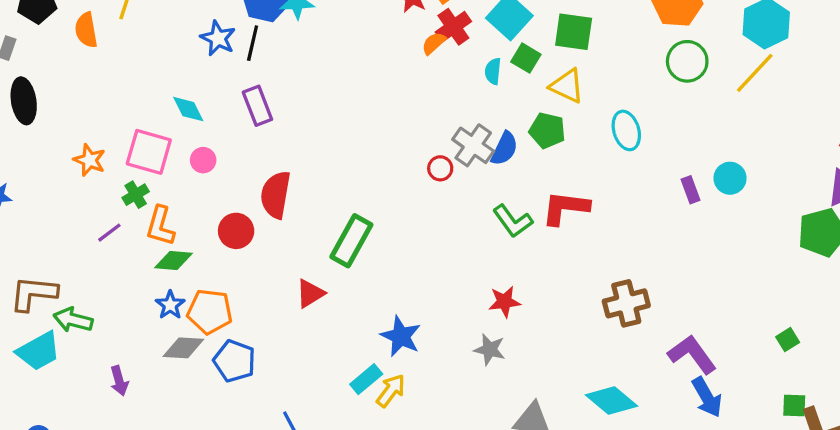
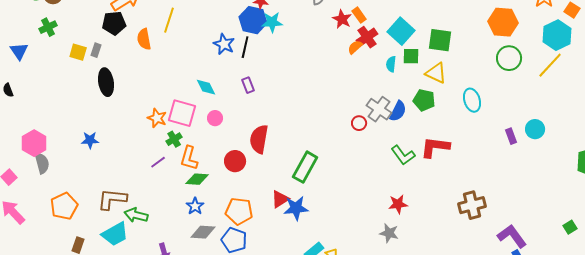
green square: (526, 58) -> (411, 56), turned -30
purple rectangle: (257, 106) -> (248, 85), size x0.7
orange star: (90, 160) -> (157, 118), moved
orange pentagon: (210, 312) -> (239, 211), moved
blue star: (401, 336) -> (296, 208), moved, turned -30

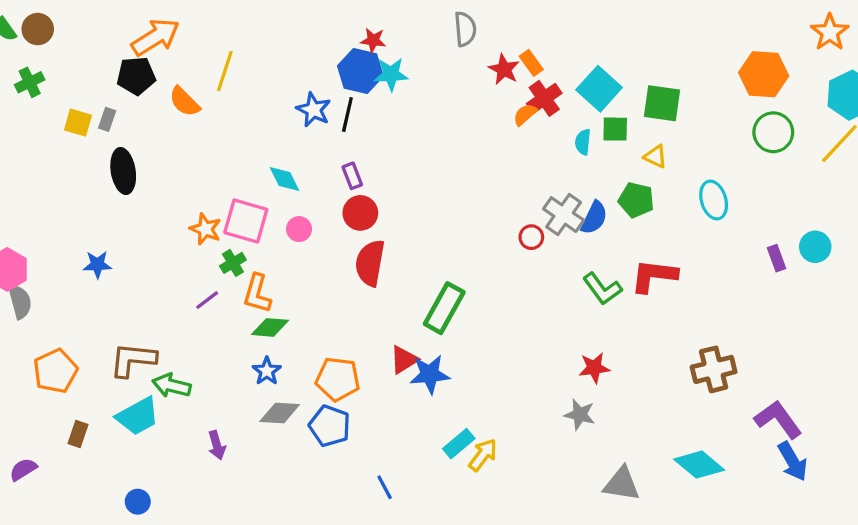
orange semicircle: (144, 39) -> (185, 102), turned -35
yellow triangle: (436, 73) -> (656, 156), size x0.7
red circle: (235, 161) -> (360, 213), moved

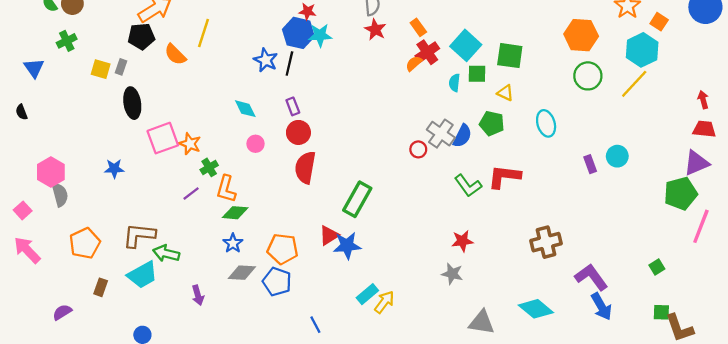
red star: (504, 69) -> (375, 30), moved
pink square: (246, 221) -> (163, 138), moved, turned -36

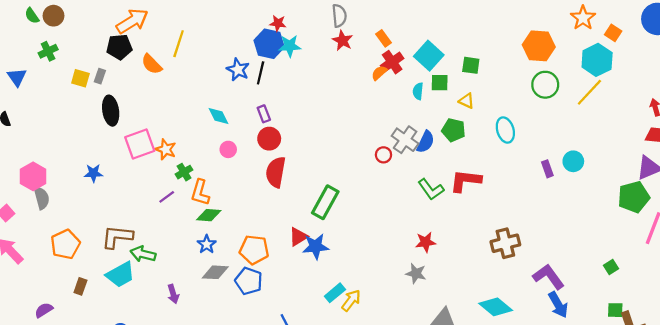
green square: (510, 56) -> (471, 65), size x0.7

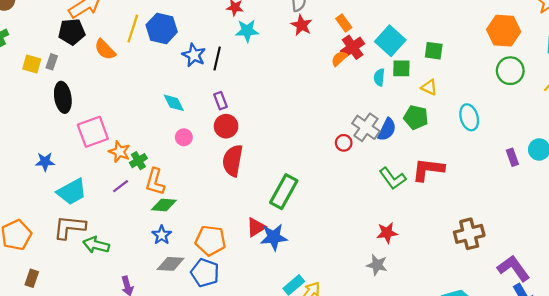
blue hexagon: (269, 44) -> (162, 28), moved
orange star: (166, 149) -> (119, 152), moved
cyan trapezoid: (120, 275) -> (72, 192), moved

